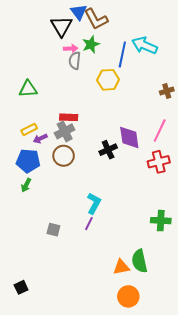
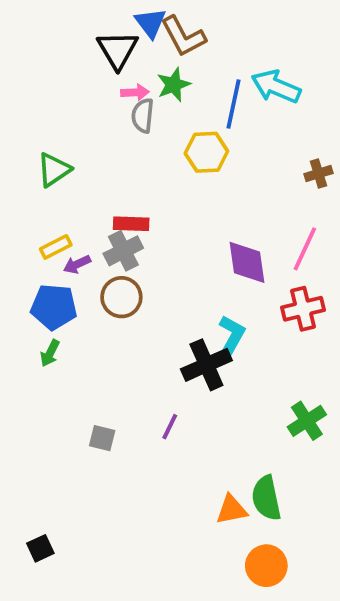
green triangle: (28, 89) -> (54, 170), turned -30
black cross: (108, 150) -> (206, 365), moved, size x1.4
cyan L-shape: (94, 203) -> (232, 336), moved
green cross: (161, 221) -> (307, 421), turned -36
orange circle: (128, 296) -> (266, 566), moved

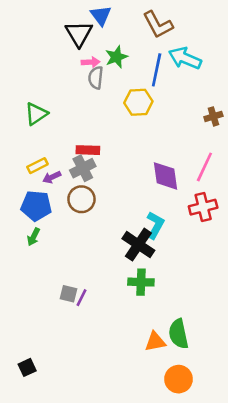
brown L-shape: (183, 36) -> (158, 25), moved
black cross: (206, 365) -> (138, 245), turned -32
green cross: (307, 421) -> (141, 282), moved, turned 35
purple line: (170, 427) -> (81, 298), moved

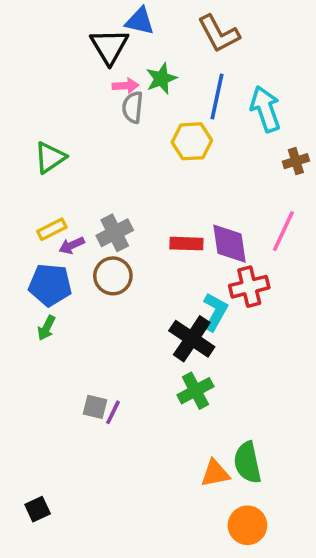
blue triangle: (101, 16) -> (140, 21), turned -40
cyan arrow: (185, 58) -> (265, 109), moved, turned 48
red rectangle: (88, 150) -> (186, 244), moved
red cross: (203, 207) -> (249, 287), moved
green cross: (141, 282) -> (195, 391), turned -30

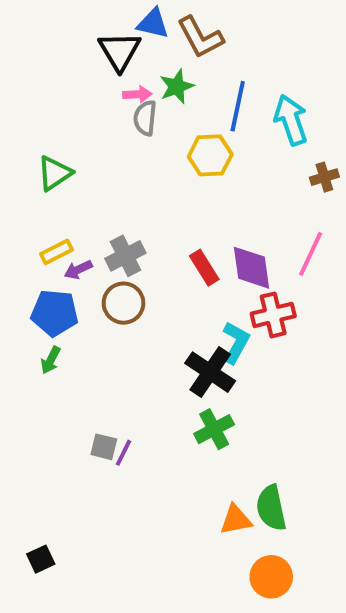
brown L-shape: (219, 34) -> (200, 37), moved
red rectangle: (186, 244) -> (204, 268), turned 56

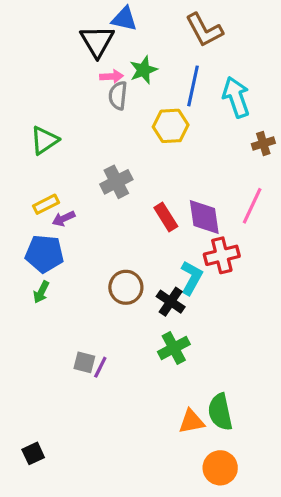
brown L-shape: (200, 37) -> (204, 30), moved
gray cross: (125, 256) -> (116, 182), moved
brown circle: (123, 303) -> (126, 287), moved
black cross: (210, 372) -> (171, 302), size x0.7

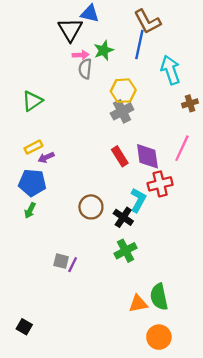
blue line: (193, 86) -> (139, 45), moved
gray cross: (116, 182) -> (122, 111), moved
black square: (33, 453) -> (24, 327), turned -35

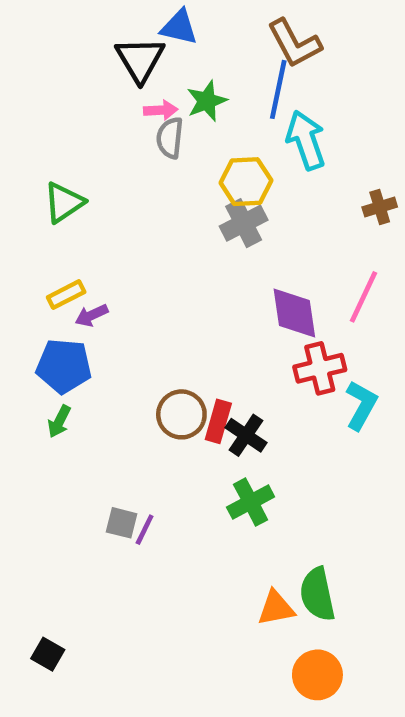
cyan arrow: (170, 70) -> (306, 140), moved
red rectangle: (120, 156) -> (218, 421), moved, turned 48
cyan L-shape: (138, 200) -> (361, 405), moved

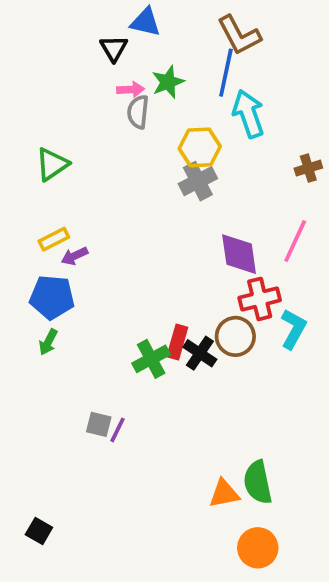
black triangle: (140, 59) -> (114, 48), size x0.7
brown circle: (181, 414) -> (235, 336), moved
green cross: (251, 502) -> (151, 359), moved

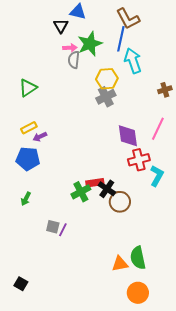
green star: (168, 82) -> (90, 44), size x1.4
brown circle: (235, 336) -> (120, 202), moved
green arrow: (48, 342) -> (26, 199), moved
red rectangle: (177, 342) -> (95, 183), turned 66

